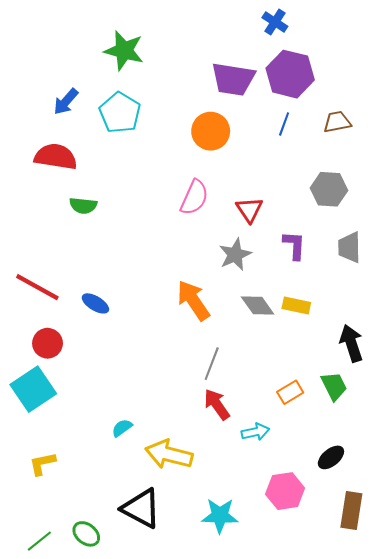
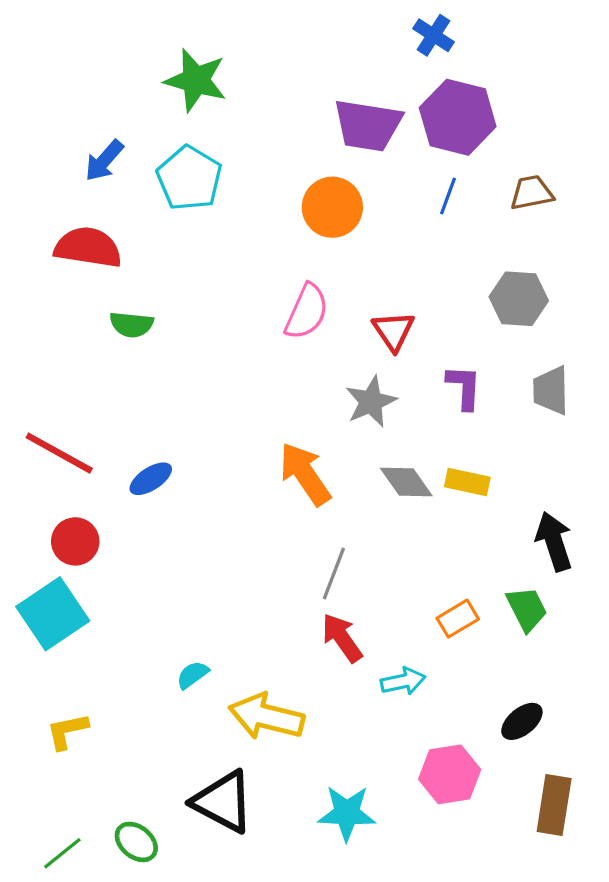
blue ellipse: (95, 303) -> (151, 479), turned -64

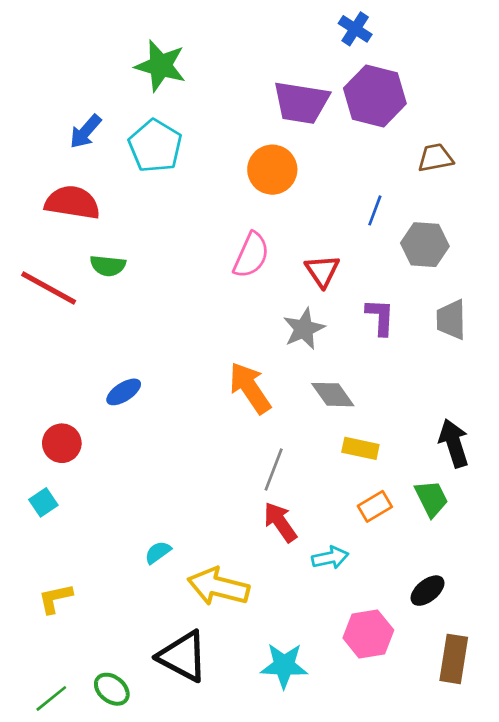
blue line: (448, 196) -> (375, 210), moved
red line: (59, 453) -> (49, 288), moved
yellow rectangle: (467, 482) -> (360, 448), moved
cyan square: (53, 614) -> (43, 502), size x0.5

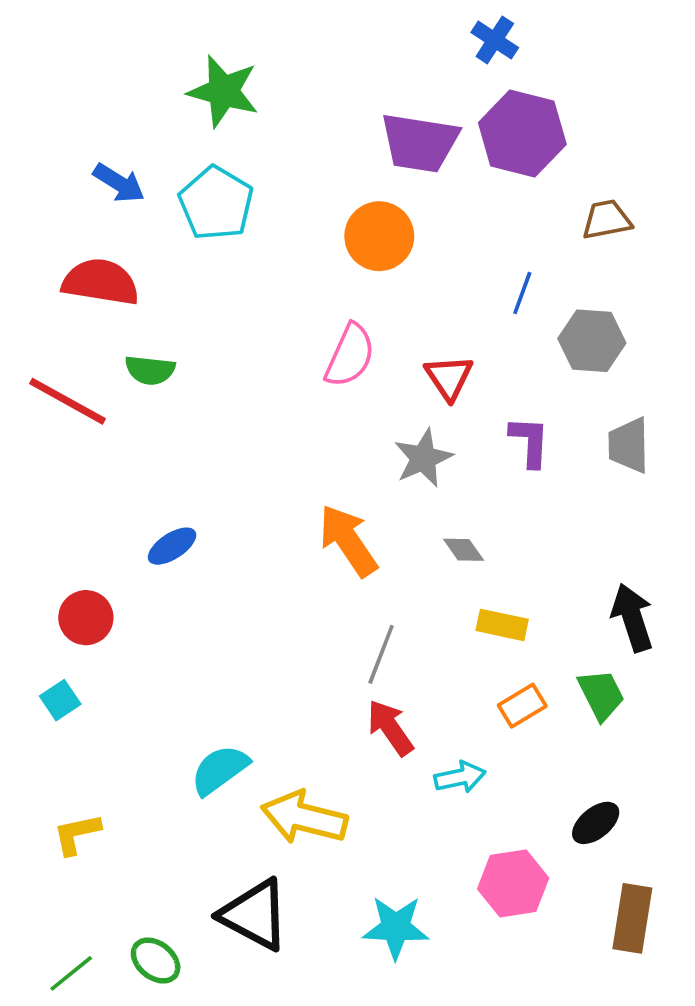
blue arrow: (85, 131) -> (119, 183), turned -99
gray diamond: (333, 395) -> (464, 550), size x0.7
cyan semicircle: (158, 552) -> (220, 770), size x1.6

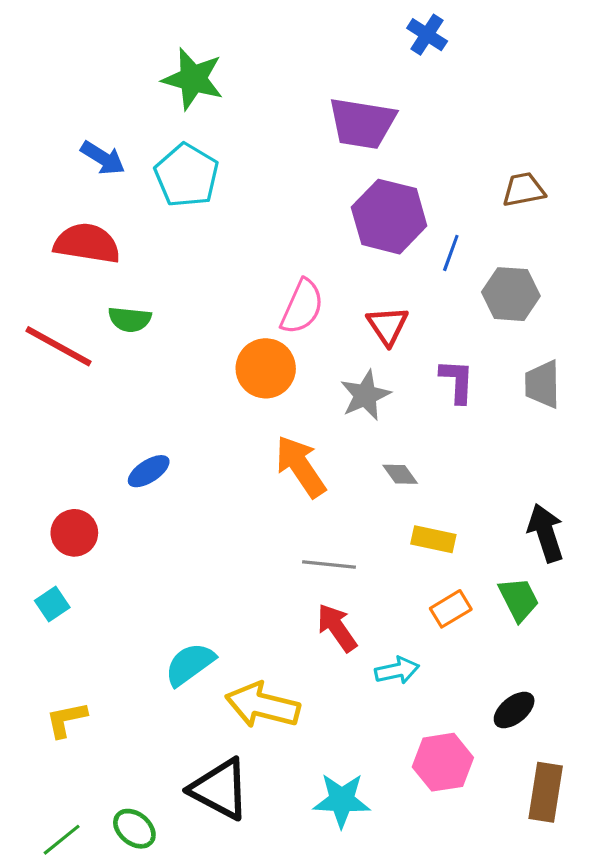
purple hexagon: (522, 134) -> (389, 217), moved
orange circle: (379, 236) -> (266, 368), moved
gray line: (381, 654) -> (329, 564), turned 75

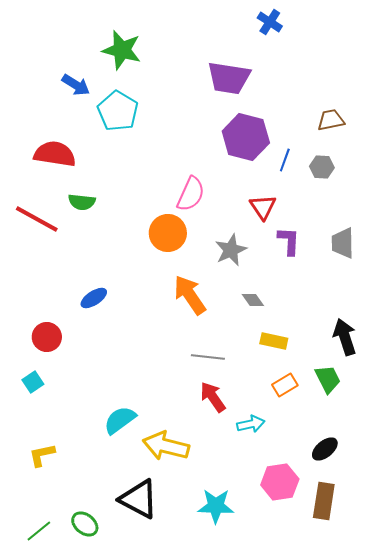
blue arrow: (103, 158) -> (76, 85), moved
gray hexagon: (511, 294) -> (322, 167), moved, size x0.7
red triangle: (387, 326) -> (263, 207), moved
brown rectangle: (546, 792) -> (324, 501), moved

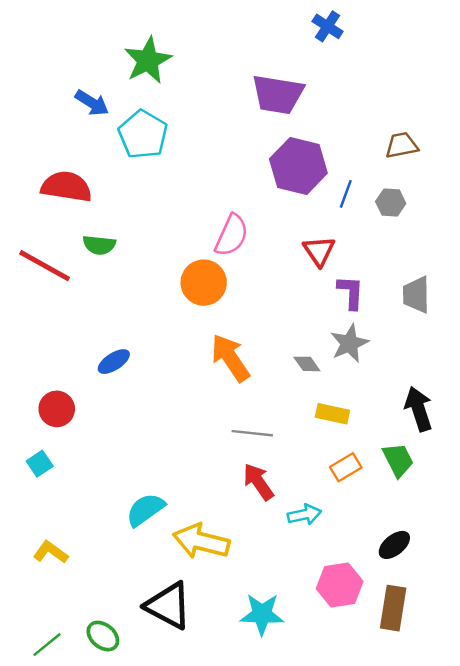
green star: (122, 50) -> (148, 60), turned 30
gray star: (231, 250) -> (349, 343), moved
yellow L-shape: (42, 455) -> (51, 552), turned 48

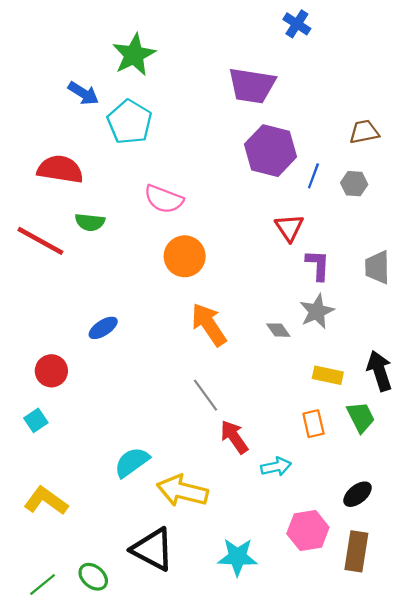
pink semicircle: (232, 235) -> (164, 199), moved, turned 87
yellow rectangle: (332, 414) -> (328, 375), moved
gray line: (252, 433) -> (206, 395), moved, turned 48
orange rectangle: (346, 467) -> (313, 424), turned -72
yellow L-shape: (51, 552) -> (46, 501), size x1.4

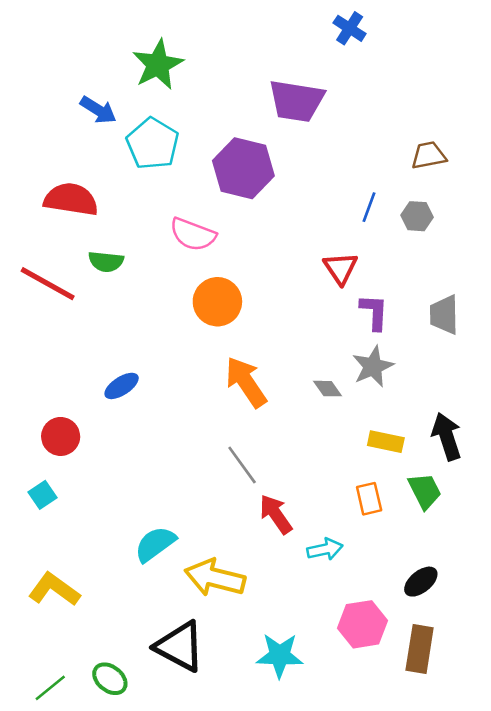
purple hexagon: (271, 151) -> (243, 168), moved

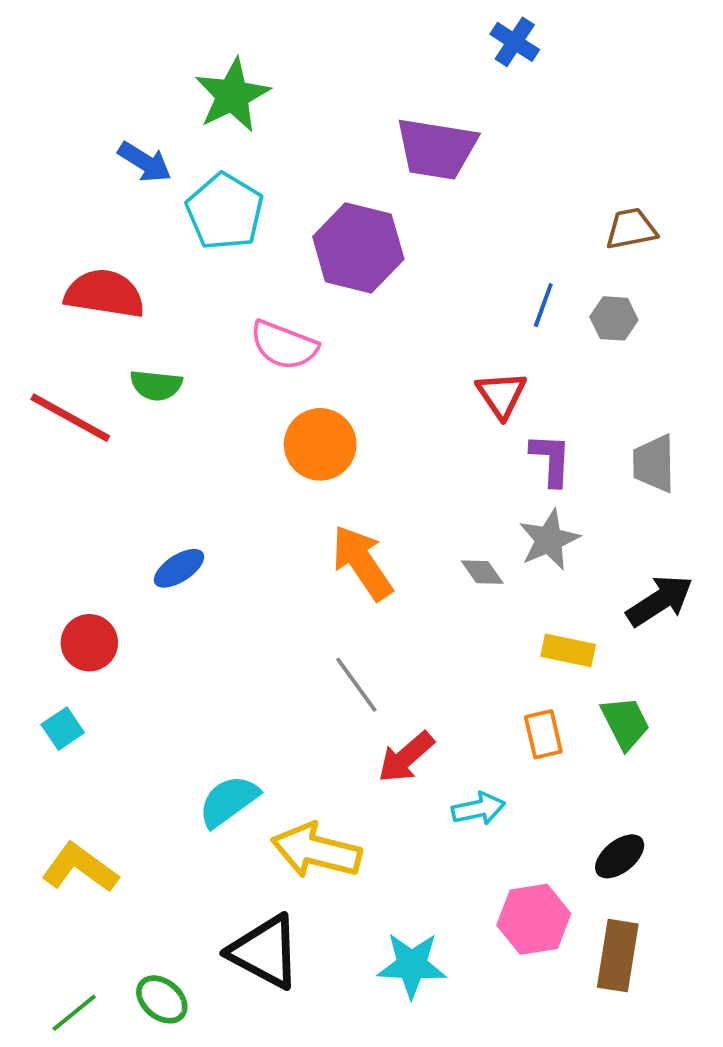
black arrow: (447, 436) -> (660, 601), moved, turned 75
red arrow: (276, 514) -> (406, 757), turned -96

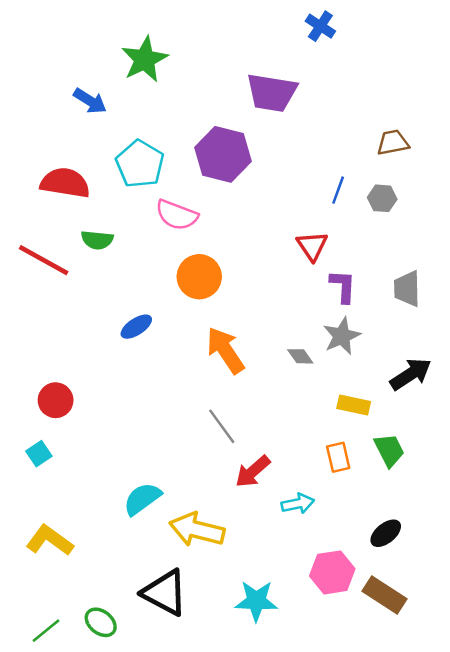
cyan pentagon: (225, 212) -> (140, 164), moved
blue ellipse: (179, 568) -> (136, 327), moved
brown rectangle: (618, 956) -> (385, 595), turned -66

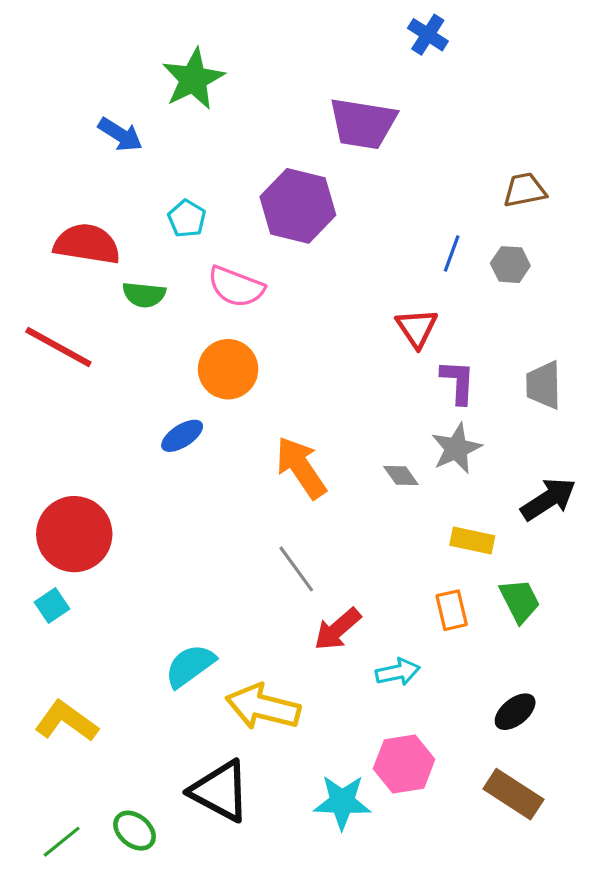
cyan pentagon: (140, 164) -> (187, 219), size x0.6
green semicircle: (97, 240) -> (144, 295), moved
orange circle: (199, 277) -> (228, 369), moved
red circle: (56, 400) -> (74, 534), size x1.6
pink hexagon: (332, 572) -> (404, 764), moved

